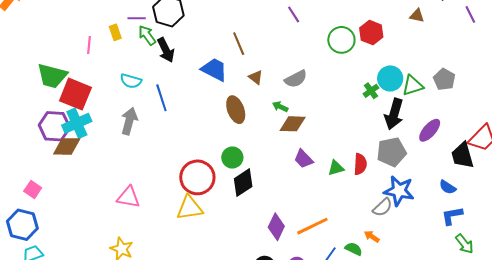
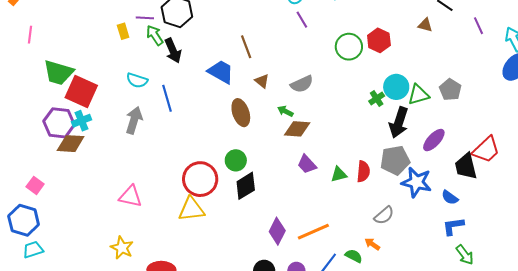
pink line: (89, 45) -> (30, 35), moved
cyan cross: (77, 123) -> (82, 121), size x0.7
blue star: (399, 191) -> (416, 182), moved

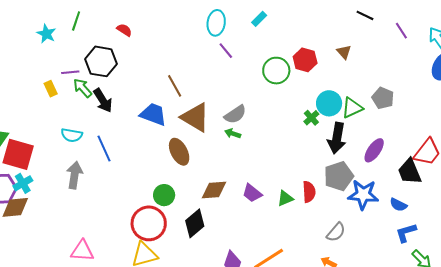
brown triangle: (425, 25) -> (344, 52), moved, turned 42
brown triangle: (262, 81) -> (195, 117), size x2.0
green arrow: (285, 111) -> (233, 134), moved
brown diamond: (297, 129) -> (214, 190), moved
green circle: (236, 160) -> (164, 195), moved

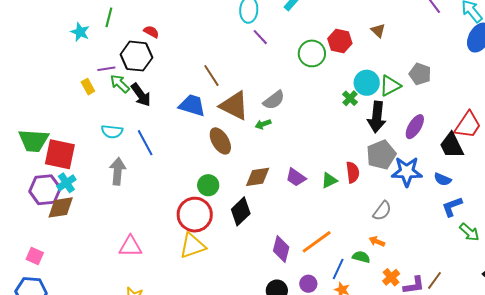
red semicircle: (124, 30) -> (151, 32), moved
green arrow: (233, 134) -> (263, 124), moved, turned -35

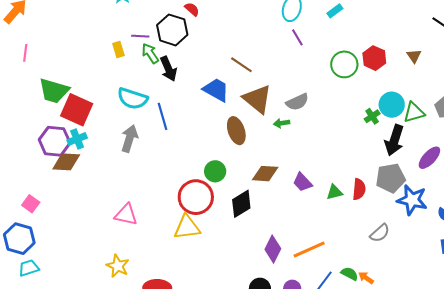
brown line: (211, 76) -> (241, 65), turned -35
cyan semicircle: (112, 132) -> (132, 99), size x1.4
orange arrow: (377, 241) -> (366, 278), moved

